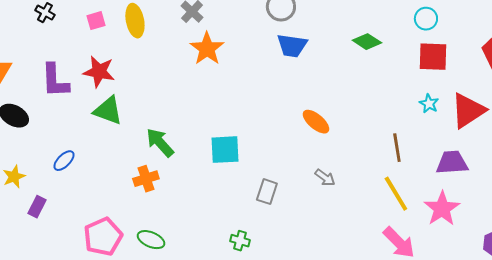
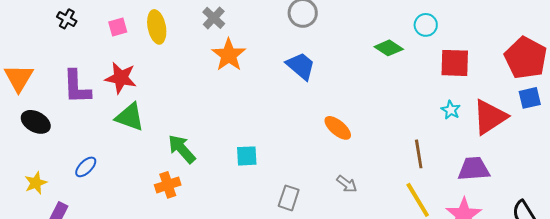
cyan circle: (426, 19) -> (426, 25), moved
blue trapezoid: (292, 46) -> (301, 66), moved, turned -148
cyan square: (225, 150) -> (247, 156), size x0.7

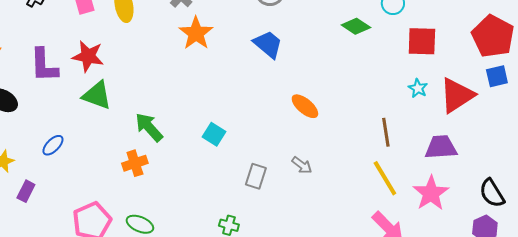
cyan square: (247, 156) -> (214, 134), turned 35
gray arrow: (347, 184) -> (302, 165), moved

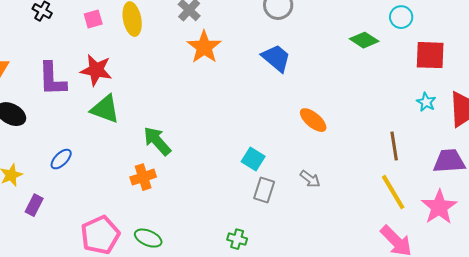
cyan square: (214, 134) -> (253, 159), moved

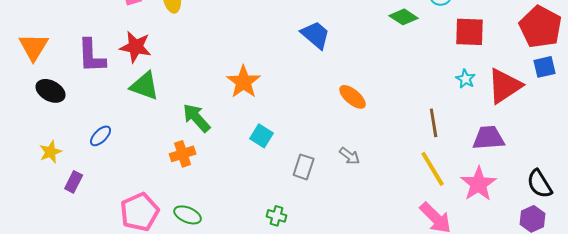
orange star: (204, 47) -> (244, 82), moved
cyan square: (253, 159) -> (262, 136), moved

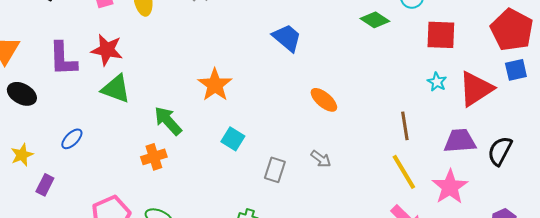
black semicircle: (540, 184) -> (500, 151), moved, turned 60

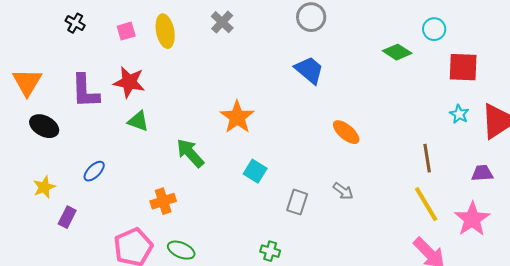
green triangle: (116, 89) -> (138, 121), size x0.7
purple trapezoid: (460, 141) -> (482, 173), size x0.7
orange cross: (154, 157) -> (163, 201), moved

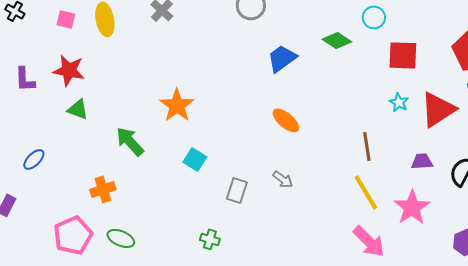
pink square: (126, 31) -> (66, 19), turned 30
blue trapezoid: (309, 70) -> (282, 58), moved, turned -76
purple L-shape: (85, 91) -> (25, 79), size x0.7

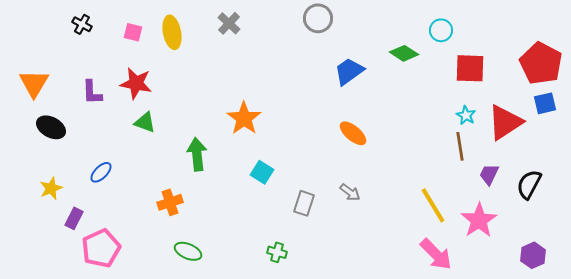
green arrow: (130, 141) -> (197, 154), turned 36
brown line: (367, 146) -> (460, 146), moved
purple trapezoid: (422, 161) -> (489, 174), turned -60
pink pentagon: (73, 235) -> (101, 248), moved

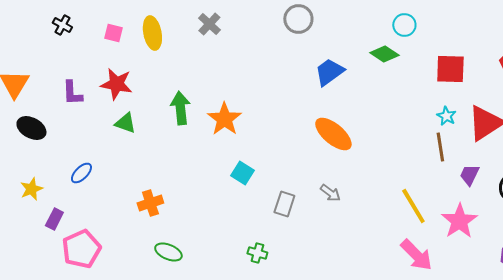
cyan circle: (441, 30) -> (404, 25), moved
orange ellipse: (353, 133) -> (333, 134), size x1.4
green arrow: (197, 154) -> (180, 108), moved

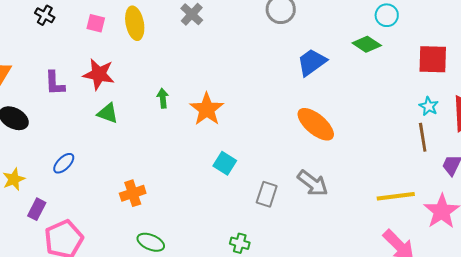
green arrow: (180, 108) -> (163, 98), size x0.6
gray arrow: (330, 193) -> (313, 183), size x1.5
yellow line: (413, 206) -> (396, 196), turned -66

